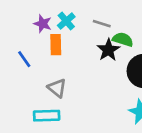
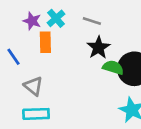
green semicircle: (123, 39) -> (113, 67), moved
gray triangle: (57, 88) -> (33, 86), moved

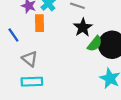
green semicircle: (113, 67) -> (95, 44), turned 112

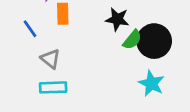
black star: (83, 27) -> (117, 19), turned -30

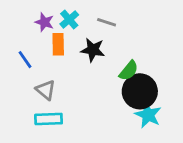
black star: (117, 19) -> (93, 50), moved
black circle: (154, 41) -> (140, 91), moved

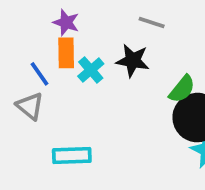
cyan cross: (69, 19) -> (91, 70), moved
orange rectangle: (58, 44) -> (66, 53), moved
gray triangle: (46, 90) -> (30, 106), moved

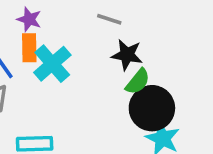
black star: (133, 61) -> (127, 55), moved
cyan cross: (91, 70) -> (52, 64), size x1.5

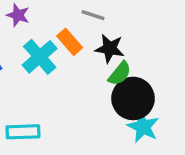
orange rectangle: (29, 48) -> (70, 42), moved, turned -40

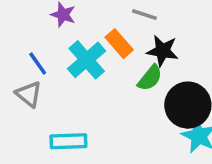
green semicircle: (120, 73) -> (150, 78), moved

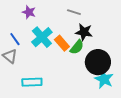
orange rectangle: (119, 44) -> (62, 43), moved

